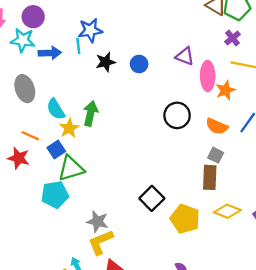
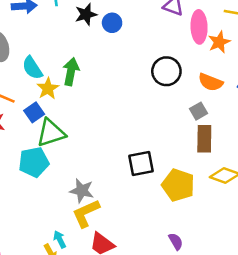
blue circle: (139, 64) -> (112, 23), moved
gray square: (216, 155) -> (199, 111), moved, turned 35
black square: (152, 198) -> (141, 164), turned 35

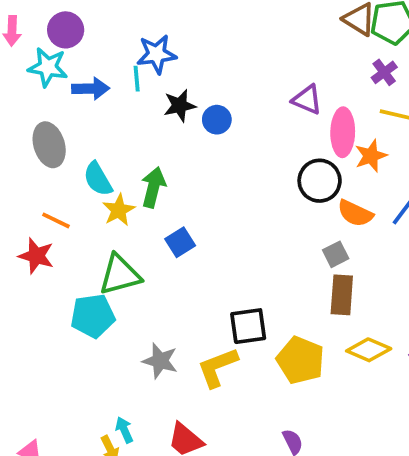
black circle: (166, 71) -> (320, 181), moved
blue square: (34, 112) -> (180, 242), moved
yellow L-shape: (86, 213) -> (217, 367), moved

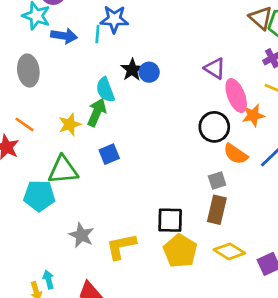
black star: (180, 106) -> (132, 70), moved, turned -30
pink ellipse: (343, 132) -> (236, 96), turned -32
cyan semicircle: (98, 179) -> (105, 90), moved
black square: (248, 326) -> (170, 220), moved

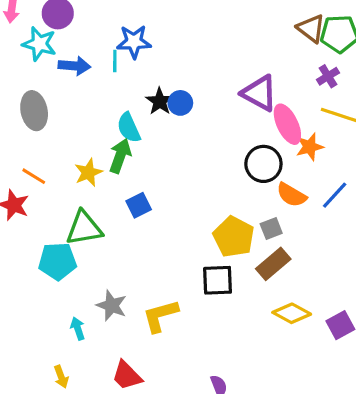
purple triangle: (215, 68) -> (259, 93), size x1.4
brown rectangle: (217, 210) -> (273, 264), turned 40
yellow pentagon: (180, 251) -> (234, 237), moved
cyan arrow: (48, 280) -> (78, 328), moved

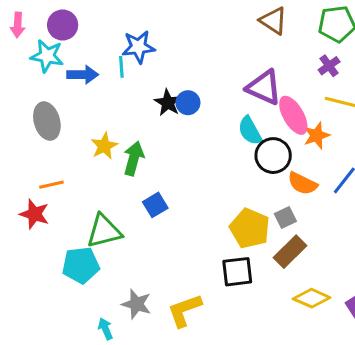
brown triangle: (311, 28) -> (273, 21), moved
cyan semicircle: (129, 128) -> (250, 131), moved
yellow star: (88, 173) -> (104, 146), moved
orange line: (34, 176) -> (51, 185), turned -40

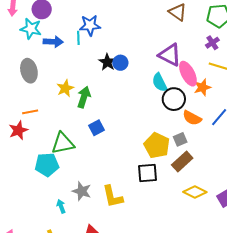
red star: (34, 214) -> (18, 130), turned 30
yellow L-shape: (184, 310) -> (113, 196), turned -85

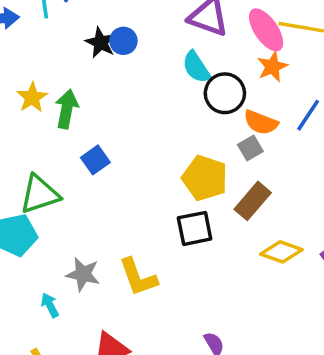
pink ellipse: (188, 74) -> (266, 30), moved
gray square: (180, 139) -> (250, 148), moved

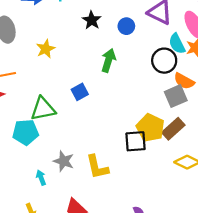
blue circle: (123, 41) -> (126, 26), moved
cyan semicircle: (196, 67) -> (177, 44), moved
green arrow: (67, 109) -> (108, 60), moved
gray square: (250, 148) -> (176, 96), size x1.5
yellow pentagon: (205, 178) -> (150, 128), moved

